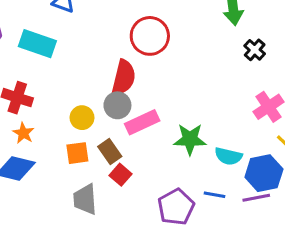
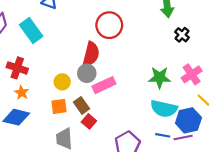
cyan rectangle: (37, 44) -> (31, 31), turned 35
green star: (190, 139) -> (160, 78), moved
cyan semicircle: (228, 156) -> (164, 109), size x1.4
blue line: (215, 195) -> (163, 135), moved

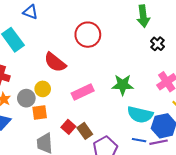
red semicircle: (91, 54) -> (55, 62), moved, turned 115
gray circle: (87, 73) -> (26, 98), moved
green star: (160, 78) -> (123, 85), moved
brown rectangle: (81, 105) -> (85, 131), moved

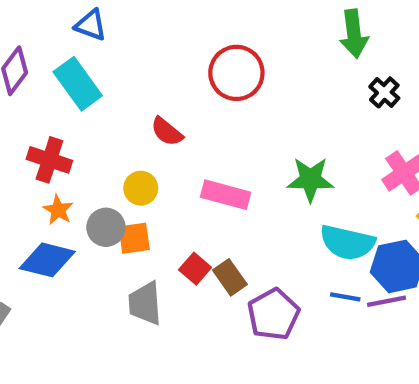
blue triangle: (30, 12) -> (91, 25), moved
red semicircle: (55, 62) -> (167, 132), size x0.7
pink rectangle: (83, 92) -> (226, 195), turned 40
gray circle: (26, 98) -> (106, 227), moved

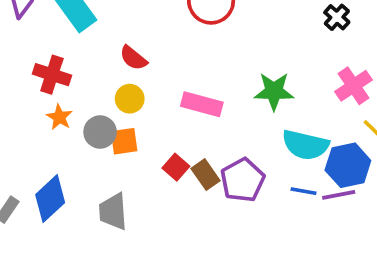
red semicircle: (167, 132) -> (133, 58), moved
blue diamond: (47, 260) -> (50, 199), moved, turned -57
gray trapezoid: (145, 303) -> (113, 212), moved
purple pentagon: (273, 314) -> (243, 180), moved

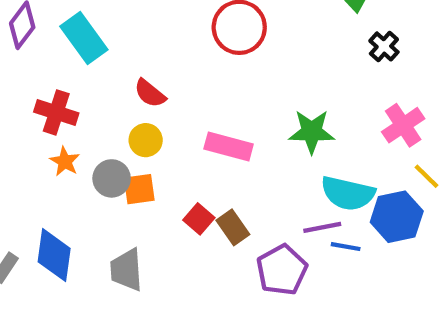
purple pentagon: (243, 180) -> (282, 270), moved
purple line: (339, 195) -> (322, 227), moved
blue diamond: (50, 199) -> (54, 255), turned -39

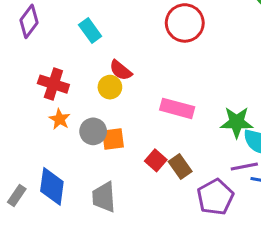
cyan rectangle: (84, 38) -> (90, 31), moved, size x0.7
green star: (312, 132) -> (237, 122), moved
yellow circle: (146, 140) -> (110, 87), moved

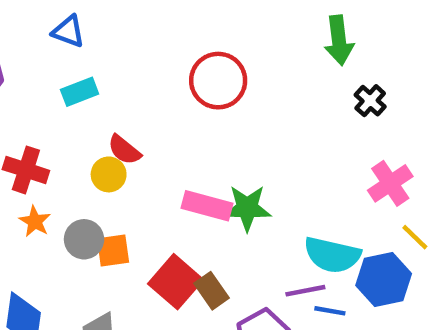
cyan rectangle: (90, 31) -> (80, 92), turned -75
green star: (237, 122) -> (247, 208), moved
red square: (156, 160) -> (176, 282), size x1.6

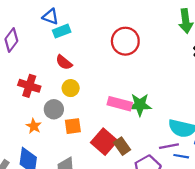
cyan rectangle: (80, 92) -> (62, 31), moved
red semicircle: (124, 150) -> (64, 62), moved
orange star: (35, 221) -> (34, 126), moved
gray circle: (84, 239) -> (54, 109), moved

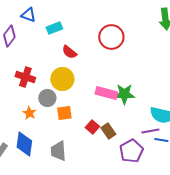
blue triangle: (50, 17) -> (28, 15), moved
red semicircle: (64, 62) -> (69, 52), moved
yellow circle: (71, 88) -> (62, 79), size x1.5
red square: (104, 142) -> (92, 127), size x0.6

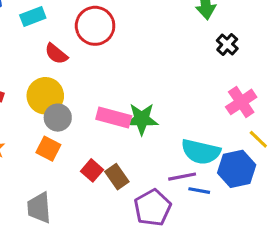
red circle: (111, 37) -> (95, 26), moved
gray circle: (47, 98) -> (58, 118), moved
orange square: (64, 113) -> (48, 149), turned 35

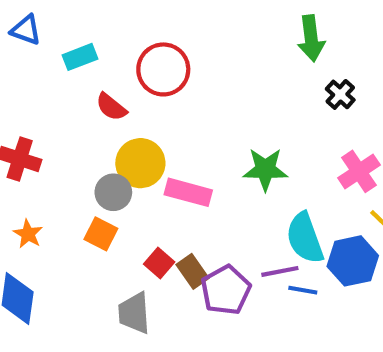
yellow circle: (45, 96) -> (140, 163), moved
green star: (142, 119) -> (265, 169), moved
cyan semicircle: (201, 152) -> (305, 238), turned 57
gray trapezoid: (39, 208) -> (134, 313), moved
purple pentagon: (153, 208) -> (226, 290), moved

